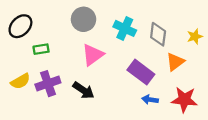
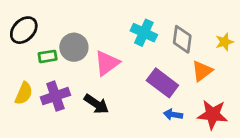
gray circle: (83, 19) -> (74, 47), moved
yellow semicircle: (20, 81) -> (24, 93), turned -36

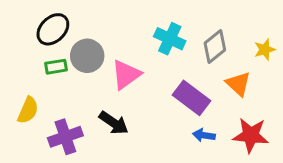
black ellipse: (24, 30) -> (53, 29), moved
gray diamond: (182, 39) -> (215, 46), turned 44
orange triangle: (202, 71) -> (238, 84), turned -40
purple cross: (55, 96) -> (65, 137), moved

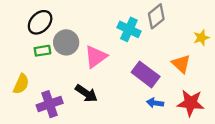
gray diamond: (215, 46) -> (156, 16), moved

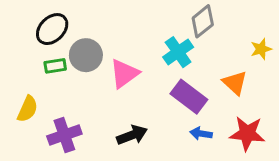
cyan cross: (129, 29) -> (178, 52), moved, turned 30
black arrow: (86, 93) -> (132, 135), moved, turned -55

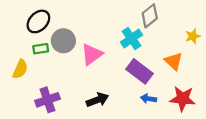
yellow semicircle: (28, 109) -> (20, 69), moved

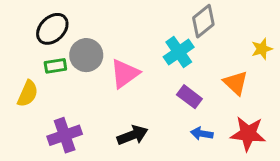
purple rectangle: (139, 71) -> (189, 97), size x0.7

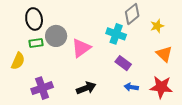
black ellipse: (52, 29) -> (34, 19), turned -55
yellow star: (262, 49) -> (157, 26), moved
cyan cross: (179, 52) -> (116, 34), turned -36
orange triangle: (236, 83) -> (164, 54), moved

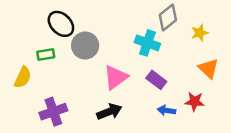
black ellipse: (34, 19) -> (61, 24), moved, turned -35
gray circle: (56, 36) -> (85, 46), moved
pink triangle: (81, 48) -> (116, 77), moved
red star: (161, 87) -> (194, 101), moved, size x0.7

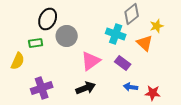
black ellipse: (61, 24) -> (48, 19), turned 70
orange triangle: (208, 68) -> (145, 43), moved
red star: (194, 101) -> (153, 93), moved

